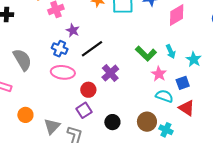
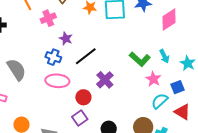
cyan semicircle: (164, 96) -> (160, 101), turned -60

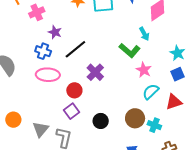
cyan arrow: (164, 56) -> (144, 34), moved
blue square: (178, 87) -> (177, 74), moved
red triangle: (182, 112) -> (174, 102), turned -48

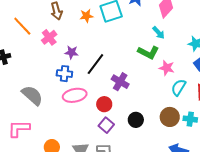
black circle: (101, 121) -> (136, 120), moved

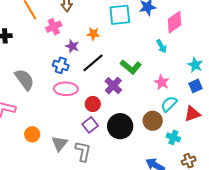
orange star: (86, 16) -> (93, 34), moved
green L-shape: (148, 52) -> (131, 67), moved
brown circle: (170, 117) -> (153, 121), moved
black circle: (136, 120) -> (120, 126), size x1.6

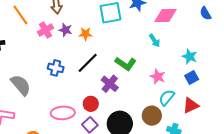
pink diamond: (174, 22) -> (165, 16), turned 40
purple star: (72, 46) -> (66, 30), moved
pink ellipse: (66, 89) -> (63, 113), moved

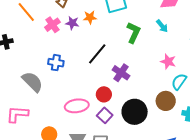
orange star: (86, 34) -> (90, 17), moved
green L-shape: (126, 64) -> (133, 33), moved, turned -95
blue cross: (56, 68) -> (56, 63), moved

